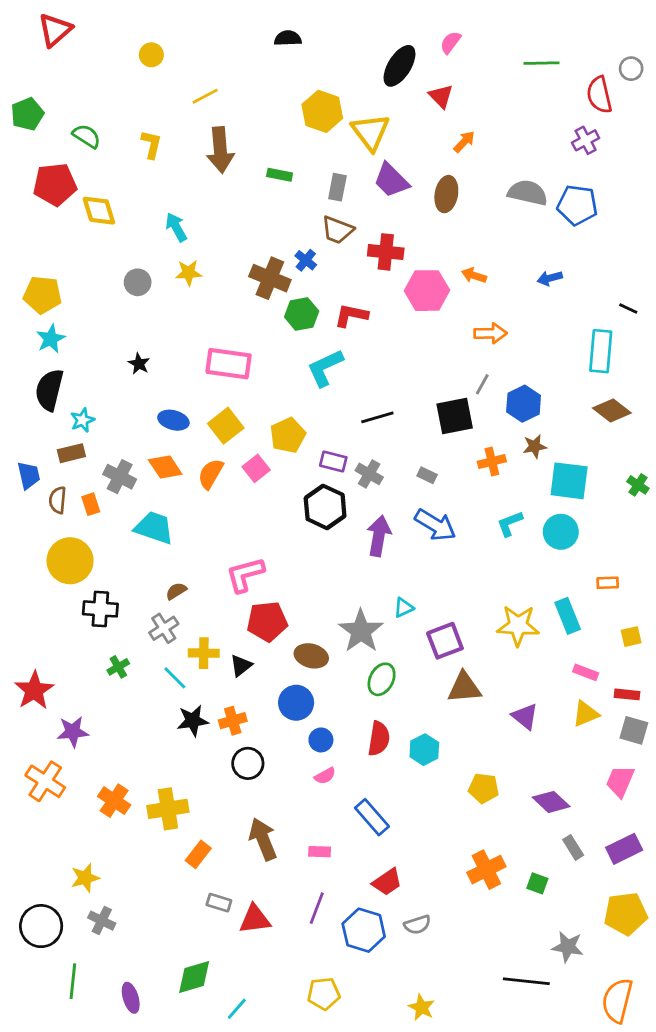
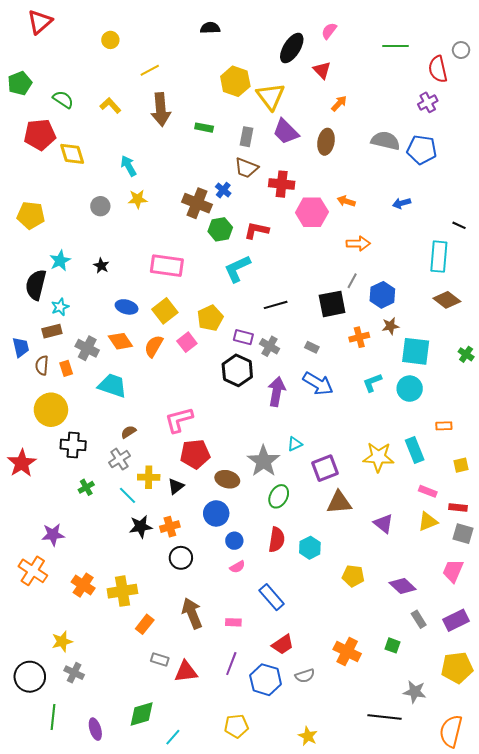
yellow L-shape: (151, 144) -> (110, 105), turned -55
cyan star: (51, 339) -> (60, 261), moved
red star: (34, 690) -> (22, 463), moved
orange cross: (486, 870) -> (347, 652), moved, turned -36

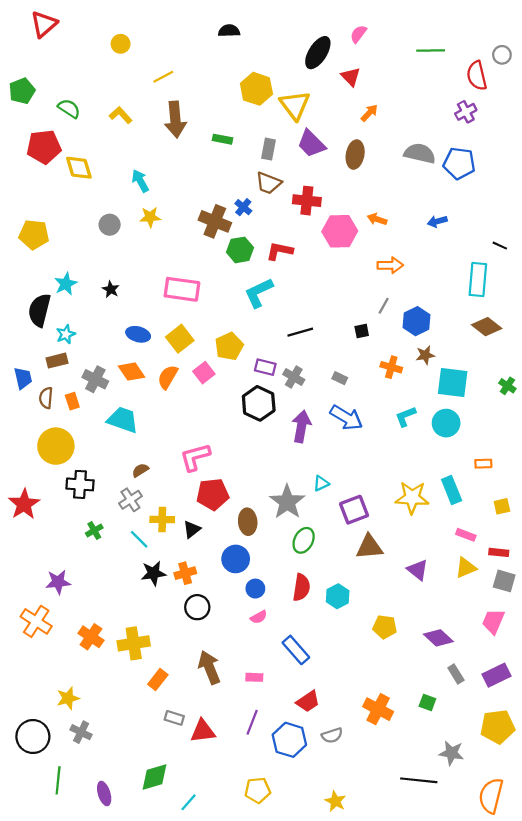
black square: (332, 304) -> (362, 331), size x0.5
orange cross: (359, 337) -> (391, 367), turned 30
brown ellipse: (227, 479) -> (248, 522), turned 70

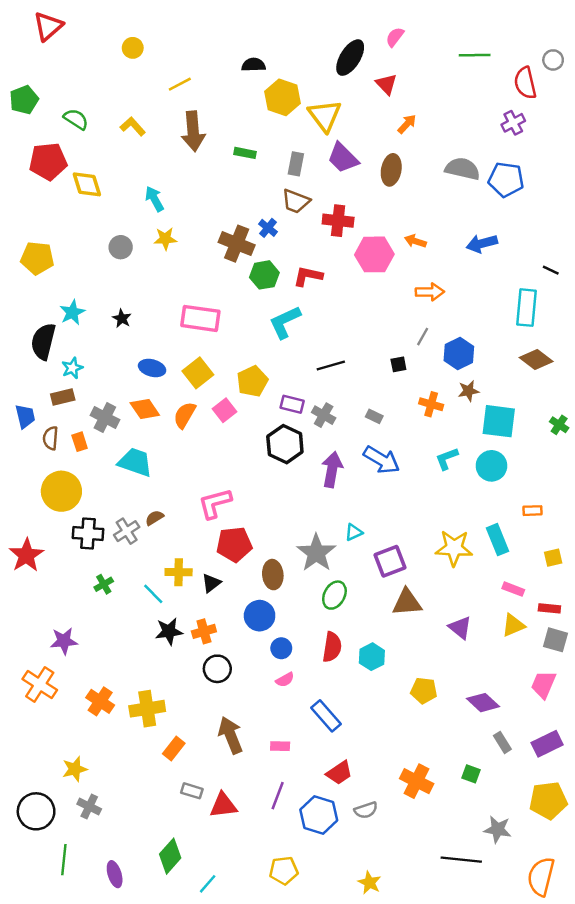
black semicircle: (229, 31) -> (254, 65), moved
blue arrow: (437, 221) -> (482, 244), size x1.4
gray cross: (130, 500) -> (127, 531), moved
green diamond: (155, 777) -> (170, 856), turned -32

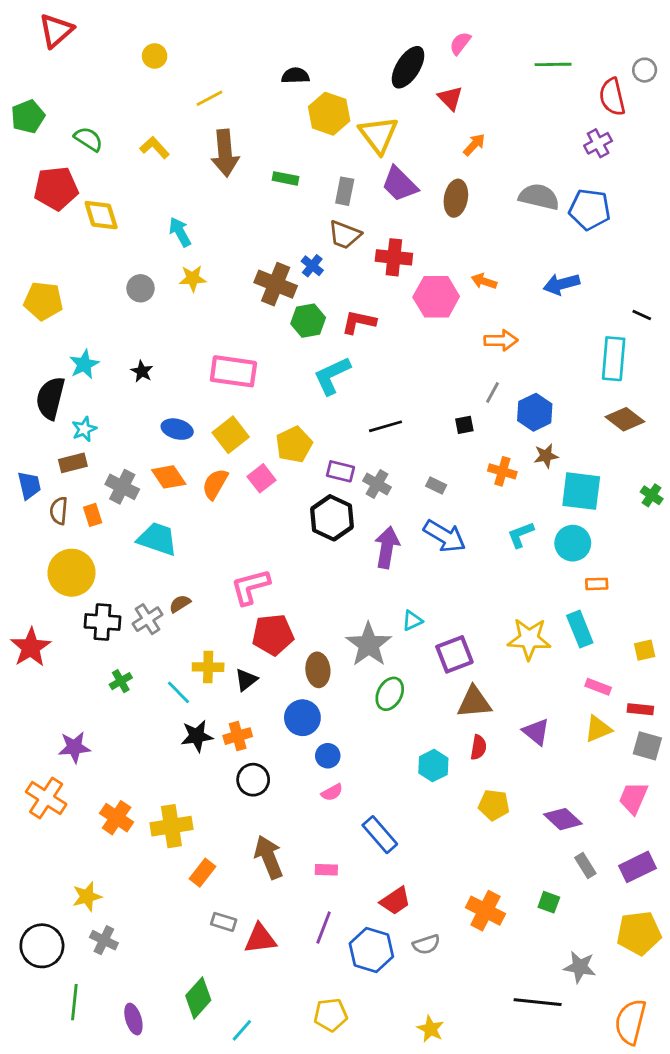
orange rectangle: (533, 511) -> (597, 584), moved
red semicircle: (332, 647) -> (478, 747), moved, size x0.7

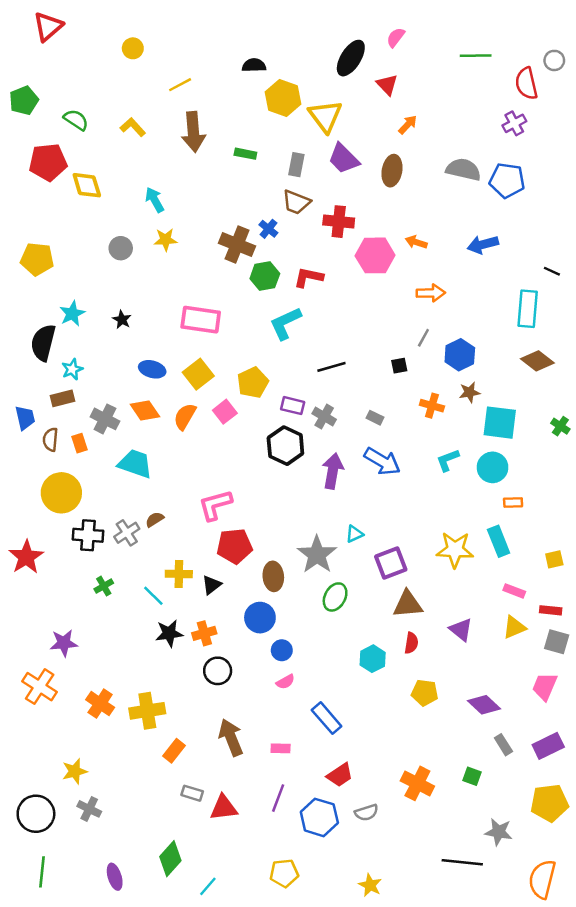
green line: (74, 1002) -> (42, 872), moved

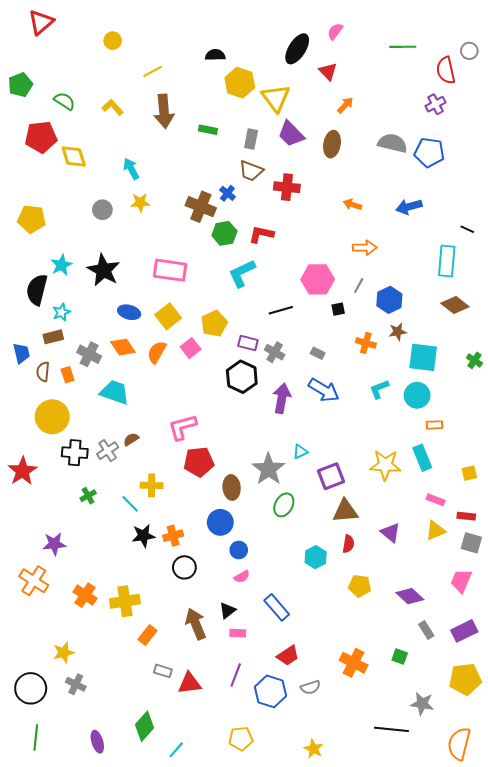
pink hexagon: (375, 255) -> (318, 279), moved
black star: (122, 320) -> (103, 270), size x2.0
black triangle: (212, 585) -> (227, 610), moved

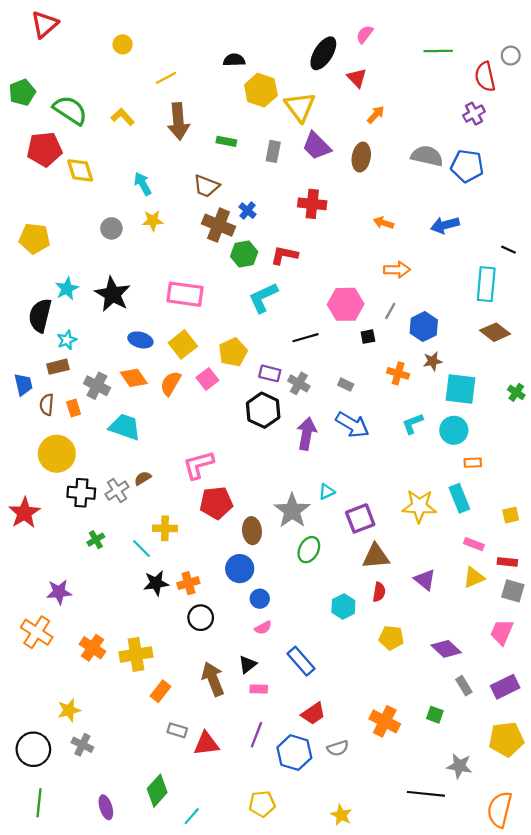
green semicircle: (64, 101) -> (70, 110), size x1.5
brown trapezoid: (251, 171) -> (206, 186), moved

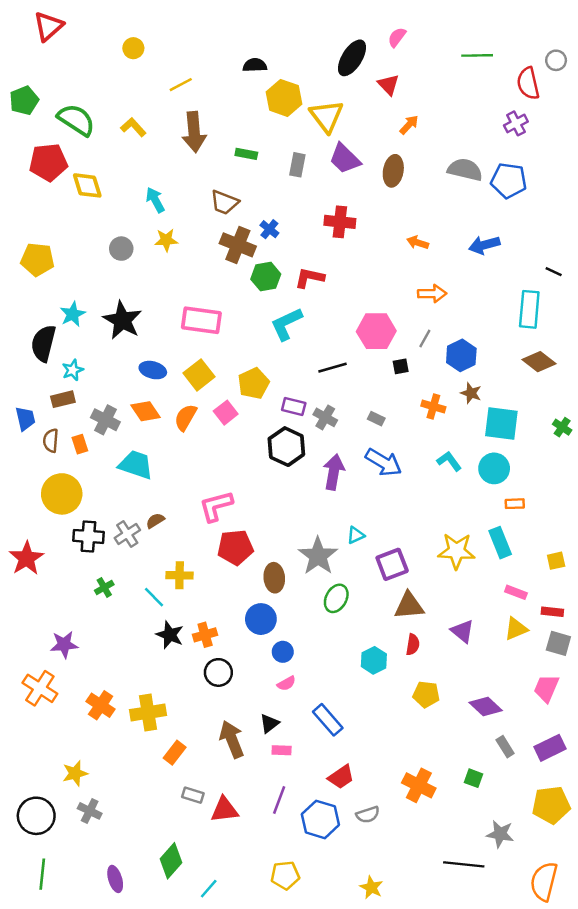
brown star: (433, 361) -> (471, 393), turned 30
cyan L-shape: (413, 424) -> (449, 461), turned 75
black star: (156, 583) -> (170, 635), turned 30

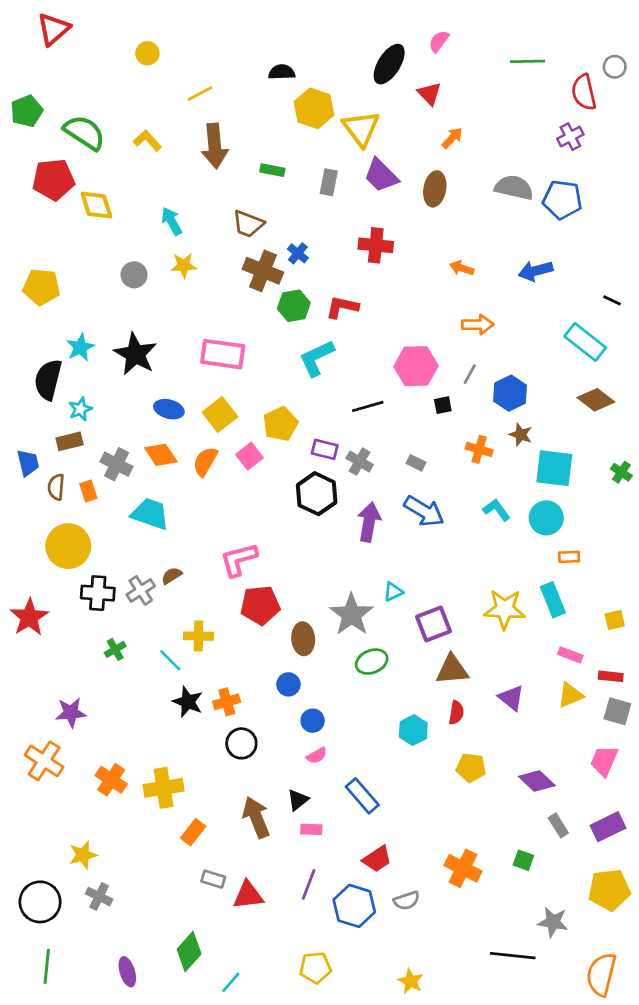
cyan rectangle: (529, 309) -> (585, 342), turned -57
green ellipse: (336, 598) -> (372, 662), turned 40
blue circle: (261, 619) -> (288, 684), size x0.7

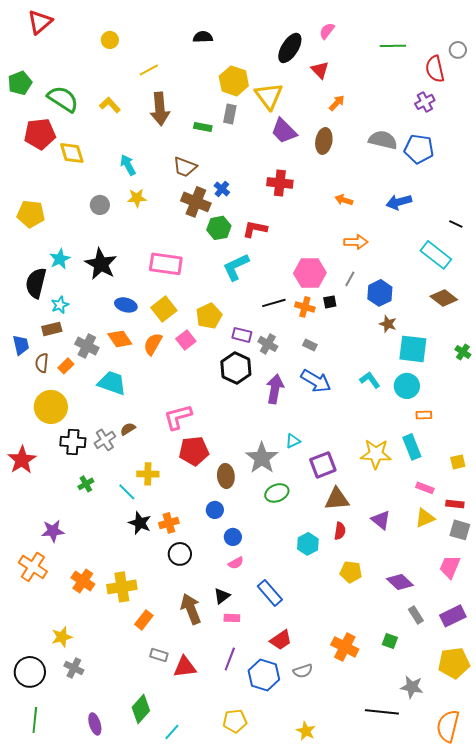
black semicircle: (282, 72) -> (203, 37), moved
gray rectangle: (329, 182) -> (230, 114), moved
orange cross: (479, 449) -> (305, 307), moved
orange rectangle: (88, 491) -> (66, 366), turned 63

